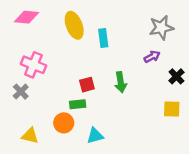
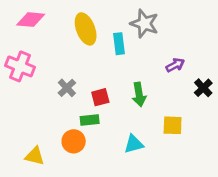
gray star: (161, 28) -> (144, 24), moved, turned 30
pink cross: (33, 65) -> (20, 66), moved
gray cross: (21, 92) -> (67, 88), moved
yellow square: (172, 109) -> (173, 125), moved
cyan triangle: (95, 136) -> (134, 144), moved

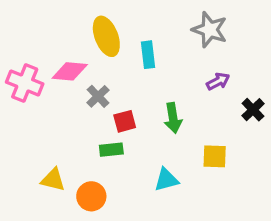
pink diamond: (31, 20) -> (70, 71), moved
gray star: (144, 24) -> (210, 30), moved
gray cross: (67, 88) -> (98, 96), moved
orange circle: (74, 141) -> (91, 196), moved
yellow triangle: (35, 156) -> (53, 180), moved

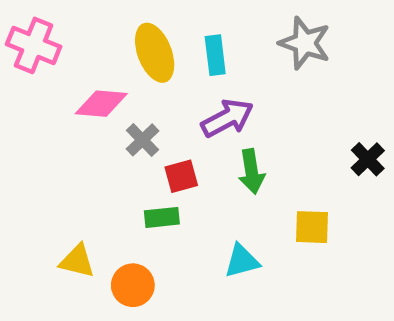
cyan rectangle: (148, 55) -> (215, 55), moved
purple arrow: (218, 81) -> (227, 118), moved, size x1.5
pink cross: (25, 83) -> (34, 45), moved

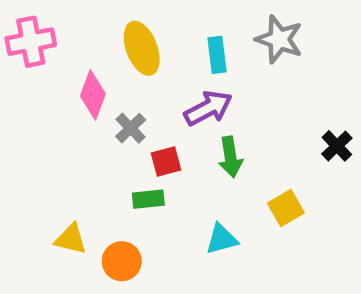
pink cross: (34, 45) -> (31, 42), turned -33
cyan rectangle: (215, 55) -> (217, 55), moved
pink diamond: (101, 104) -> (93, 95), turned -75
yellow square: (312, 227) -> (286, 208), turned -32

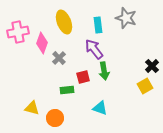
pink cross: (31, 42) -> (18, 32), moved
purple arrow: (208, 108) -> (94, 49), turned -100
red square: (166, 161) -> (83, 77), moved
yellow square: (286, 208) -> (145, 86), moved
cyan triangle: (222, 239) -> (100, 108), turned 35

